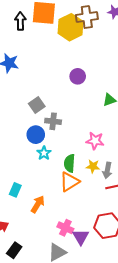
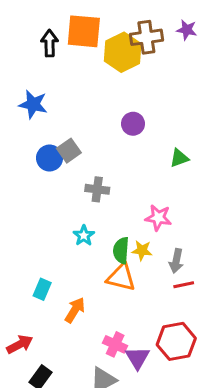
gray square: (37, 105) -> (69, 151), moved
blue circle: (36, 135) -> (50, 158), moved
yellow star: (93, 166) -> (142, 250), moved
orange triangle: (69, 182) -> (121, 277), turned 45

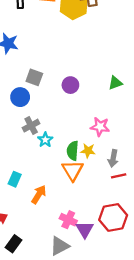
purple circle: (133, 124) -> (70, 85), moved
gray square: (69, 151) -> (34, 77), turned -35
blue circle: (50, 158) -> (20, 97), moved
gray cross: (97, 189) -> (31, 126), moved, turned -35
orange triangle: (121, 277) -> (73, 170), turned 45

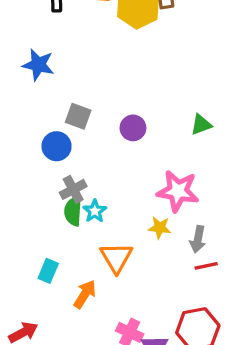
pink star: (100, 127) -> (178, 191), size x1.4
green semicircle: (73, 151) -> (73, 211), moved
orange triangle: (73, 170) -> (116, 258), moved

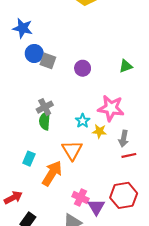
blue circle: (57, 146) -> (34, 53), moved
cyan star: (95, 211) -> (83, 121), moved
orange arrow: (85, 294) -> (52, 173), size x1.4

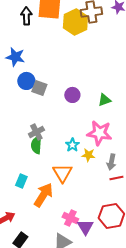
green triangle: (126, 66) -> (104, 100), moved

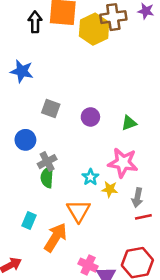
blue circle: (26, 81) -> (25, 140), moved

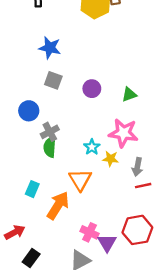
blue star: (22, 71) -> (50, 48), moved

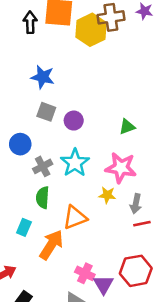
purple circle: (92, 89) -> (74, 121), moved
green semicircle: (50, 147) -> (43, 198), moved
cyan star: (92, 147) -> (75, 163), moved, size x1.6
orange triangle: (80, 180) -> (75, 217), turned 40

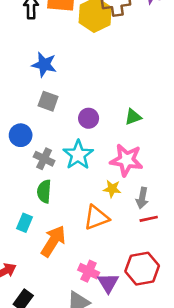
purple circle: (74, 121) -> (89, 118), moved
gray cross: (43, 166) -> (44, 159), turned -36
orange triangle: (75, 217) -> (96, 218), moved

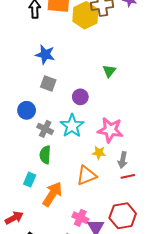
green triangle: (133, 117) -> (109, 71), moved, turned -32

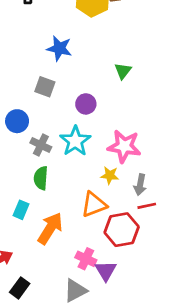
blue star: (45, 54) -> (59, 48), moved
red hexagon: (123, 216) -> (122, 230), moved

